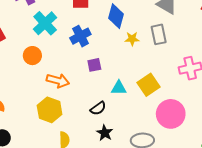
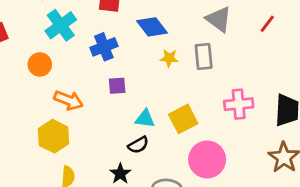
blue diamond: (116, 16) -> (152, 27), turned -60
black semicircle: (98, 108) -> (138, 145), moved

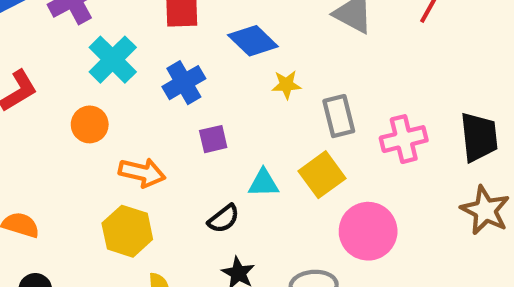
gray rectangle: (204, 56) -> (339, 116), moved
black semicircle: (138, 145) -> (224, 219), moved

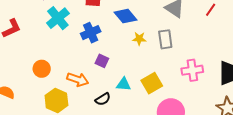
gray rectangle: (339, 116) -> (165, 39), moved
orange circle: (90, 124) -> (42, 69), moved
purple square: (213, 139) -> (102, 61), turned 32
orange arrow: (142, 173) -> (78, 80), moved

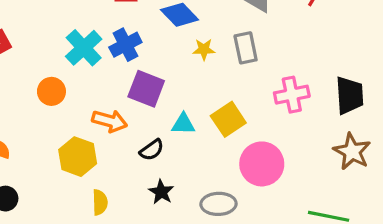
cyan cross: (58, 18) -> (84, 48), moved
purple square: (102, 61) -> (146, 89), size x1.6
orange circle: (42, 69) -> (51, 91), moved

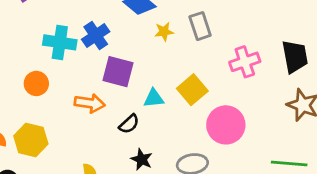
cyan cross: (84, 48) -> (60, 42), turned -32
yellow hexagon: (78, 157) -> (31, 140), moved

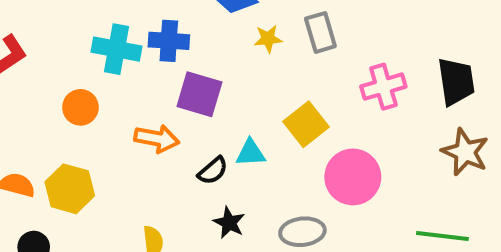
blue cross: (96, 35) -> (169, 41), turned 36
cyan triangle: (154, 98) -> (251, 153), moved

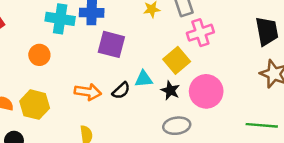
pink cross: (383, 87) -> (200, 33), moved
orange arrow: (157, 139) -> (88, 92), moved
black star: (229, 223) -> (170, 90), moved

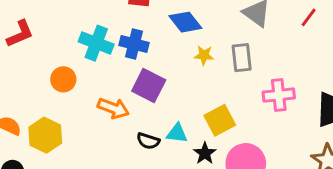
pink cross: (200, 33) -> (279, 95), moved
black semicircle: (121, 91) -> (148, 141), turned 48
orange arrow: (88, 92) -> (113, 108), moved

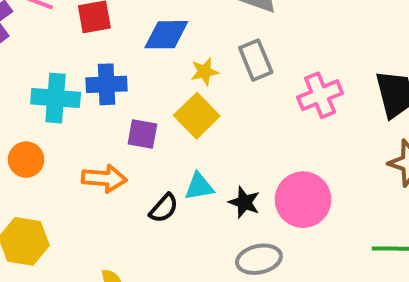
blue diamond: (185, 22) -> (166, 35), turned -36
purple square: (149, 85) -> (142, 134), size x0.7
yellow square: (220, 120) -> (197, 116), moved
black semicircle: (148, 141) -> (164, 208), turned -50

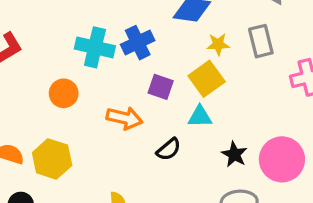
blue cross: (107, 84) -> (138, 43), turned -32
cyan triangle: (199, 187) -> (200, 117), moved

